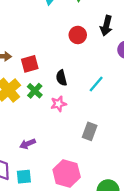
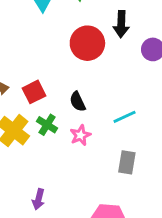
red circle: (78, 35) -> (87, 43), size x1.5
cyan line: (96, 84) -> (125, 117), moved, turned 36
purple arrow: (28, 144) -> (39, 199), moved, turned -42

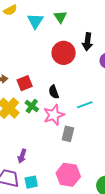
pink star: (80, 135) -> (54, 115), size x1.5
gray rectangle: (127, 162) -> (68, 134), moved

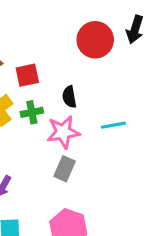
green cross: (32, 106) -> (32, 112), turned 32
gray rectangle: (68, 134) -> (65, 169), moved

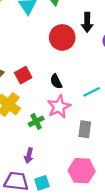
green cross: (32, 112) -> (36, 121), moved
gray rectangle: (65, 169) -> (85, 129), moved

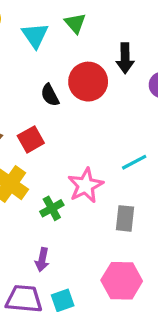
black semicircle: (56, 81) -> (50, 95), moved

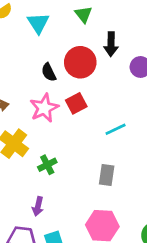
green triangle: (75, 23) -> (84, 14), moved
red square: (31, 139) -> (76, 103), moved
pink star: (85, 185) -> (44, 108), moved

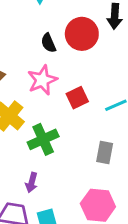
red square: (76, 103) -> (77, 98), moved
green cross: (47, 165) -> (43, 139), size x1.5

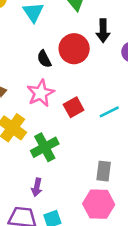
gray rectangle: (105, 153) -> (104, 171), moved

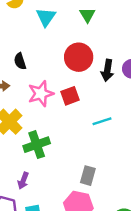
black arrow: (103, 31) -> (107, 70), moved
black semicircle: (44, 59) -> (20, 61), moved
red square: (74, 107) -> (70, 96), moved

